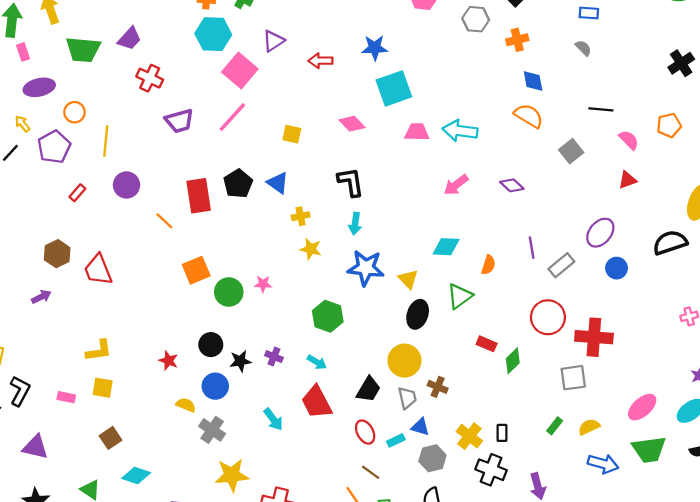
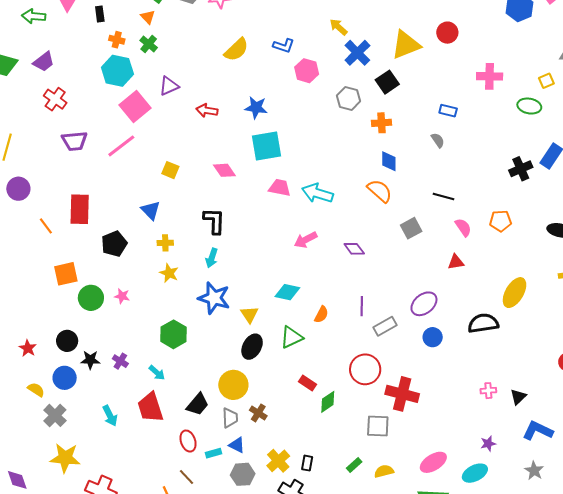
black pentagon: (238, 184) -> (114, 244), moved

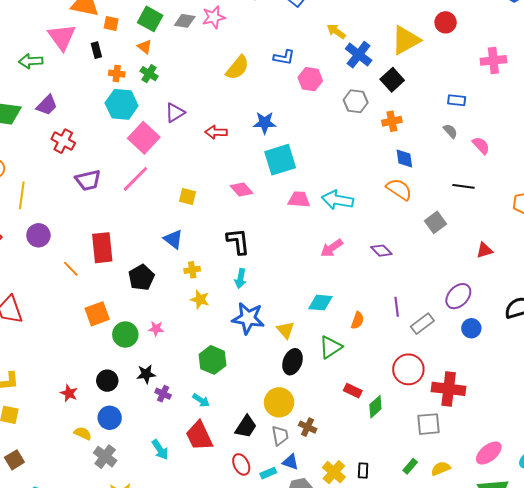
pink semicircle: (463, 227) -> (481, 145), moved
black star: (90, 360) -> (146, 374), moved

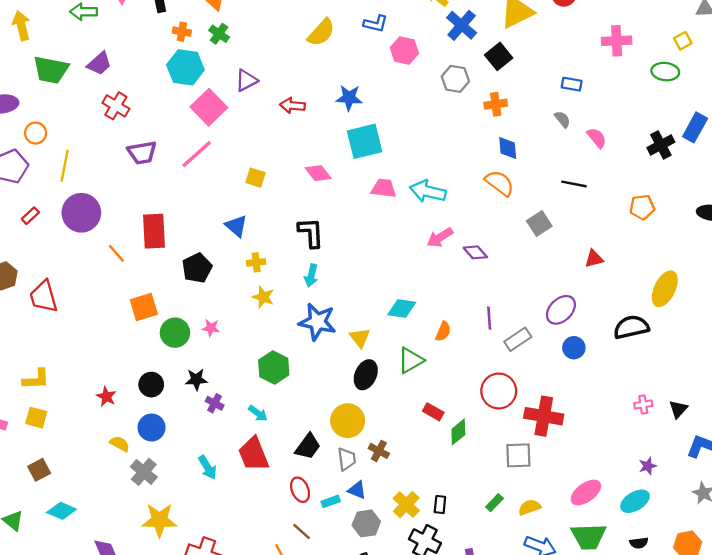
purple circle: (38, 235) -> (81, 213), size x1.4
pink arrow: (332, 248) -> (440, 237), moved

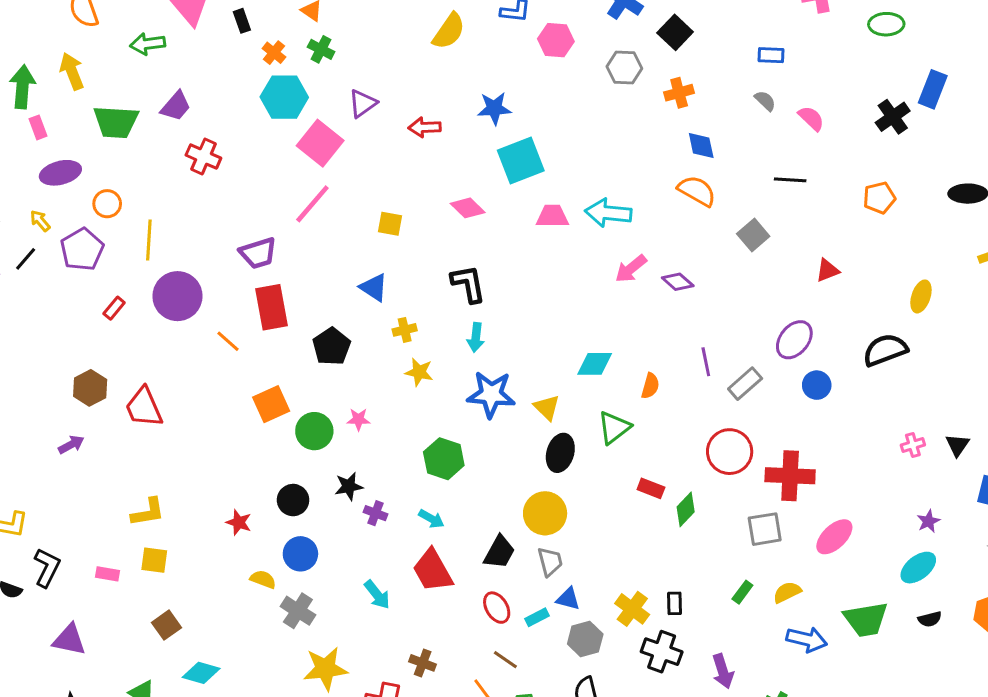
orange cross: (182, 32) -> (274, 53), turned 36
purple trapezoid: (142, 153) -> (258, 253), moved
yellow ellipse: (665, 289) -> (921, 296), size x0.7
brown cross: (379, 451) -> (423, 663), moved
pink ellipse: (586, 492) -> (834, 537), moved

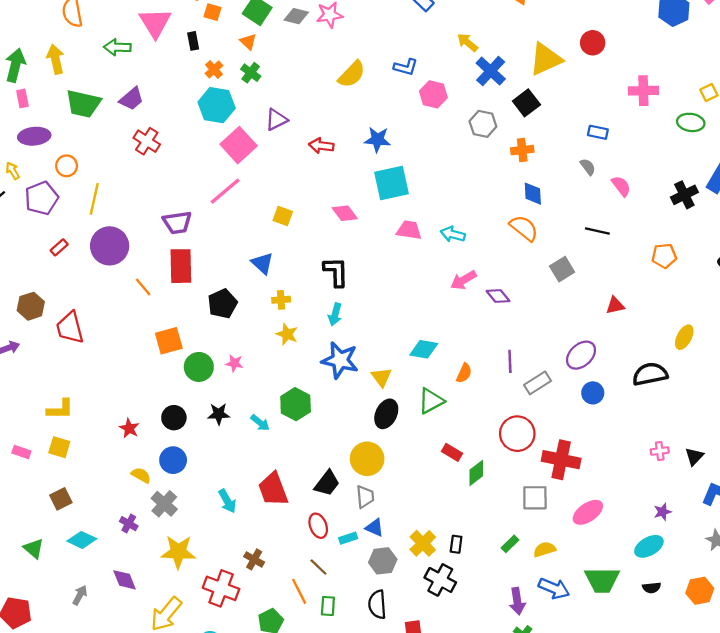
cyan arrow: (608, 213) -> (453, 234), size x0.7
purple cross: (375, 513) -> (129, 524), moved
cyan arrow: (431, 519) -> (260, 423), moved
purple arrow: (723, 671) -> (517, 601), moved

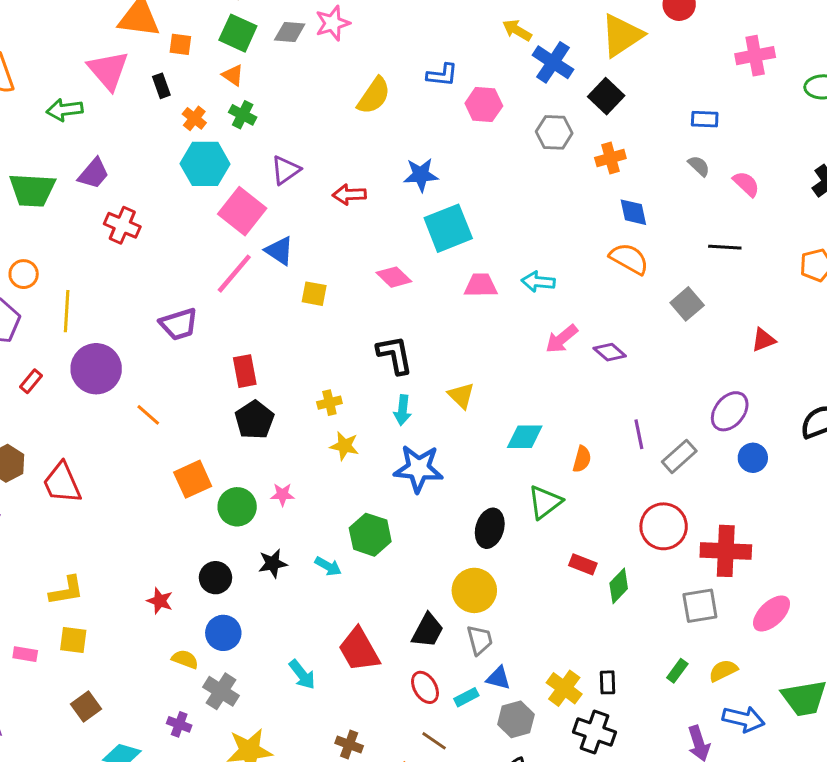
blue triangle: (262, 263) -> (279, 251), moved
red rectangle: (181, 266) -> (245, 371), moved, size x0.7
yellow triangle: (381, 377) -> (461, 396), moved

